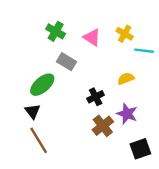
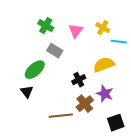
pink triangle: (92, 37) -> (76, 31), turned 35
yellow semicircle: (126, 79) -> (104, 65), size x1.5
brown line: (39, 140) -> (61, 116), moved, turned -65

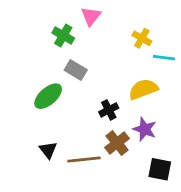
pink triangle: (76, 31) -> (91, 16), moved
black triangle: (27, 92) -> (48, 150), moved
black square: (116, 123) -> (160, 169), turned 30

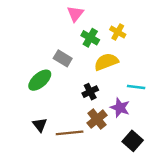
green cross: (63, 35) -> (90, 38), moved
cyan line: (164, 58) -> (136, 87), moved
yellow semicircle: (143, 89) -> (106, 62), moved
black square: (160, 169) -> (133, 141), turned 30

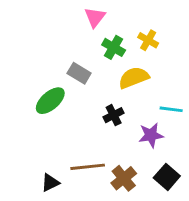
purple star: (120, 108) -> (151, 135), turned -30
brown cross: (97, 119) -> (124, 178), moved
black triangle: (40, 125) -> (50, 183), moved, turned 42

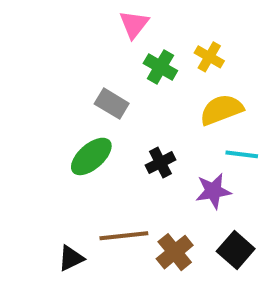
yellow semicircle: (134, 78) -> (221, 110), moved
green ellipse: (50, 101) -> (91, 156), moved

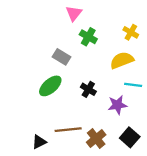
yellow cross: (209, 57) -> (131, 32), moved
black cross: (160, 163) -> (88, 89), turned -32

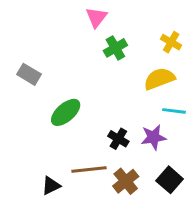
green cross: (88, 37) -> (115, 48), turned 30
gray rectangle: (61, 57) -> (29, 74), moved
black cross: (88, 89) -> (118, 139), moved

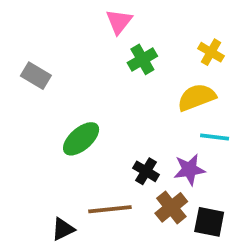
gray rectangle: (29, 74) -> (36, 76), moved
black square: (170, 180) -> (209, 222), turned -30
brown cross: (126, 181) -> (171, 207), moved

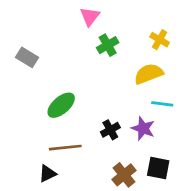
purple star: (189, 170) -> (143, 128), turned 30
black cross: (146, 171) -> (110, 130), turned 30
brown cross: (171, 207) -> (124, 175), moved
brown line: (110, 209) -> (65, 148), moved

